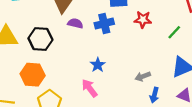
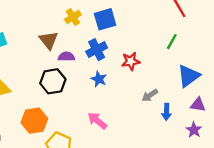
red star: (143, 20) -> (131, 61), moved
black hexagon: (40, 39) -> (53, 81), moved
blue star: (98, 65) -> (99, 79), moved

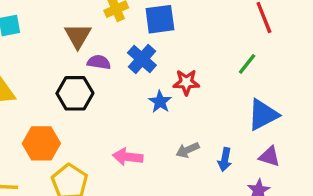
blue cross: (97, 50) -> (142, 59), turned -30
blue star: (99, 79) -> (160, 102), moved
gray arrow: (150, 95) -> (188, 150), moved
pink arrow: (97, 121) -> (128, 157), turned -42

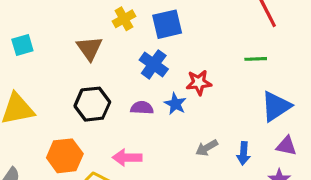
purple semicircle: (99, 62) -> (142, 108), moved
green line: (247, 64) -> (256, 59), turned 55
pink arrow: (128, 157) -> (127, 158), moved

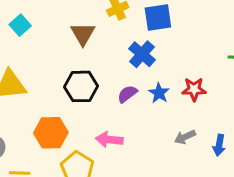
cyan square: (22, 45) -> (20, 25), turned -30
red star: (199, 83) -> (194, 89), moved
purple semicircle: (142, 108) -> (127, 94), turned -45

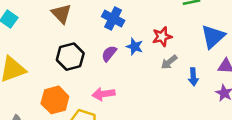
gray arrow: (185, 137) -> (169, 62), moved

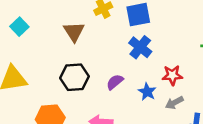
blue cross: (113, 19) -> (140, 47), moved
blue star: (135, 47) -> (147, 92), moved

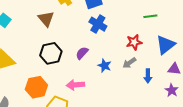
red star: (172, 75) -> (134, 42), moved
blue star: (147, 92) -> (104, 66), moved

